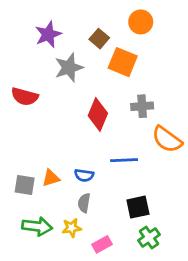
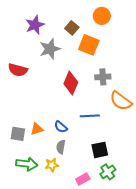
blue semicircle: (84, 175) -> (61, 127), turned 32
pink rectangle: (102, 244) -> (83, 179), moved

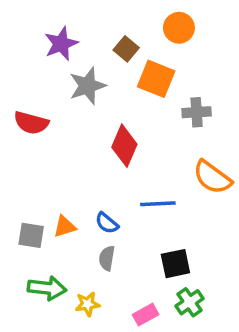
gray cross: (103, 77) -> (197, 112), moved
yellow star: (52, 165) -> (87, 304), moved

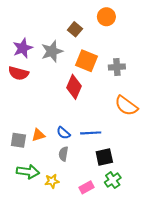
purple star: (61, 44) -> (23, 48), moved
orange square: (156, 79) -> (86, 61), moved
blue line: (158, 204) -> (91, 133), moved

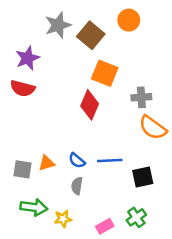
brown square: (75, 29) -> (91, 35), size x1.5
gray star: (52, 51) -> (58, 25), moved
gray cross: (117, 67) -> (141, 97), moved
black square: (104, 157) -> (143, 177), moved

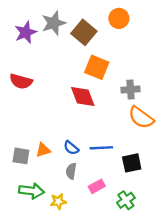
purple star: (28, 58) -> (26, 32), moved
red diamond: (90, 105) -> (83, 97), turned -44
pink rectangle: (105, 226) -> (97, 186), moved

